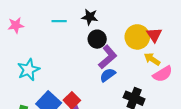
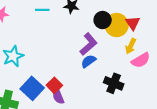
black circle: (97, 39) -> (103, 20), moved
yellow arrow: (152, 59) -> (131, 46), turned -98

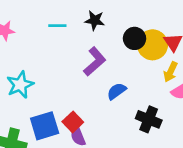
purple L-shape: (88, 44) -> (95, 62), moved
blue square: (32, 88) -> (45, 126), turned 30

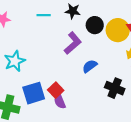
black circle: (135, 38) -> (95, 25), moved

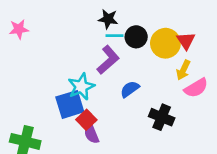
cyan line: (44, 15) -> (114, 36), moved
cyan star: (15, 61) -> (81, 87), moved
blue square: (34, 93) -> (70, 104), moved

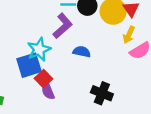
blue semicircle: (130, 89) -> (82, 52), turned 48
black cross: (162, 117) -> (102, 93), moved

